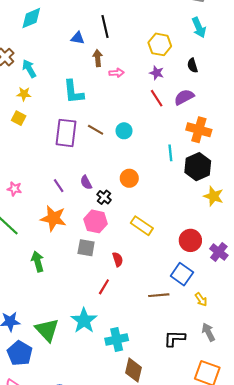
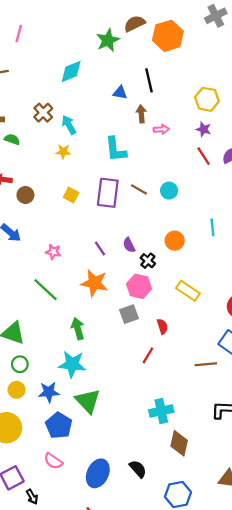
yellow square: (19, 118) -> (71, 195), moved
cyan line: (170, 153) -> (212, 227), moved
gray square: (86, 248) -> (129, 314), turned -30
cyan star: (84, 321) -> (72, 364), moved, turned -30

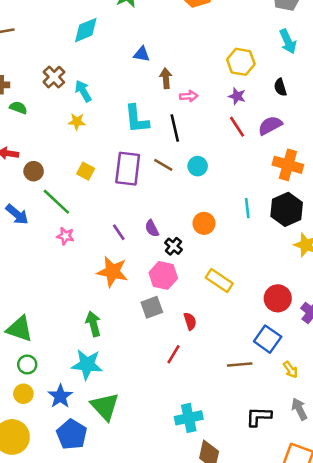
black line: (149, 80) -> (175, 128), moved
green line: (45, 290) -> (56, 202), moved
blue star: (49, 392) -> (60, 396), turned -30

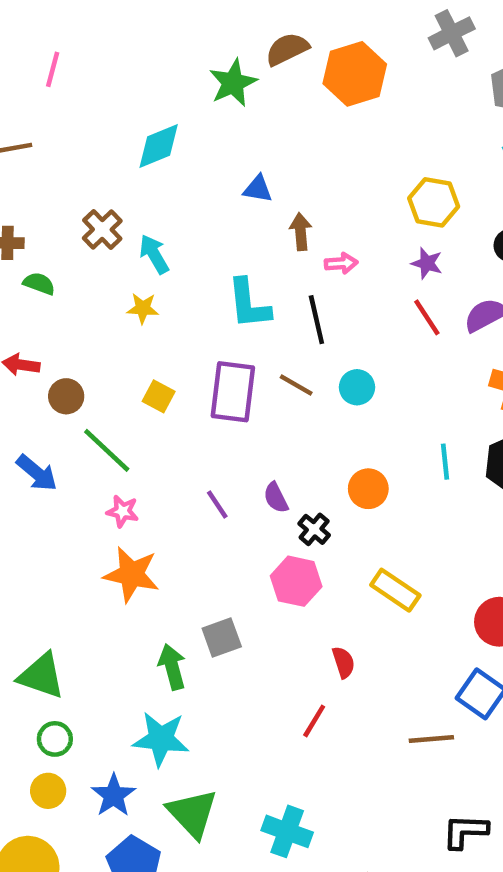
orange star: (112, 272) -> (132, 574), moved
gray square: (152, 307) -> (222, 638), moved
cyan cross: (189, 418) -> (287, 831), moved, turned 32

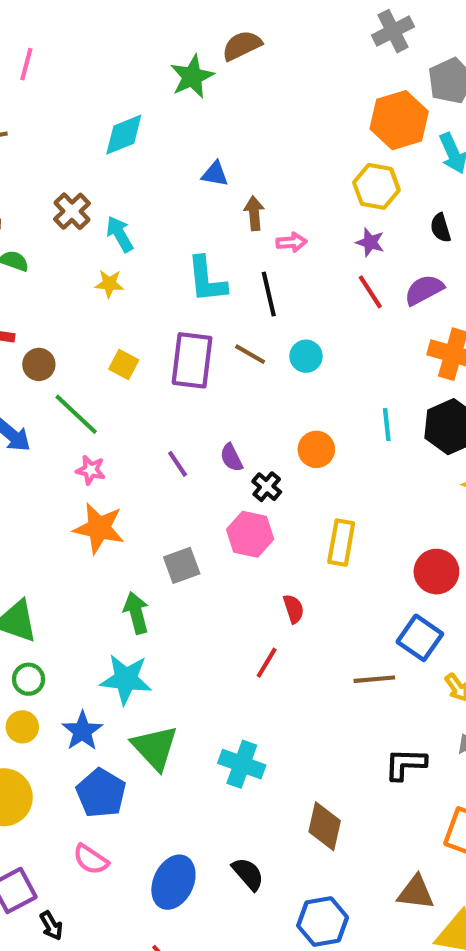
orange hexagon: (355, 74) -> (399, 120), moved
yellow rectangle: (395, 590) -> (341, 543), turned 66
gray square: (222, 638) -> (182, 565), moved

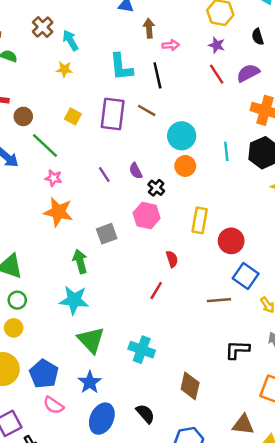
cyan circle: (306, 356) -> (182, 136), moved, size x1.5
red circle: (436, 572) -> (231, 241), moved
blue star: (82, 731) -> (90, 382), moved
blue pentagon: (101, 793) -> (44, 374), moved

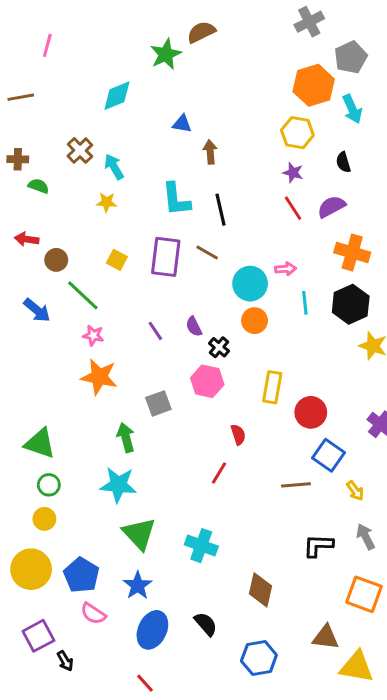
pink arrow: (171, 45) -> (286, 269), moved

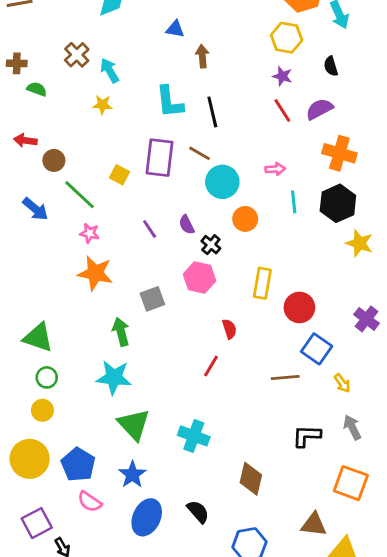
yellow square: (117, 260) -> (120, 175), moved
cyan circle: (250, 284) -> (222, 182), moved

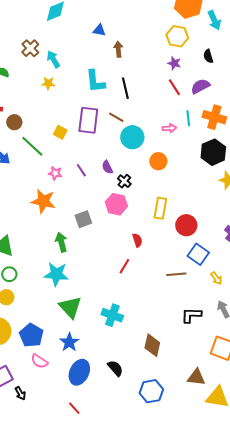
cyan line: (294, 202) -> (188, 118), moved
orange circle: (245, 219) -> (158, 161), moved
pink star: (90, 233) -> (55, 173), moved

